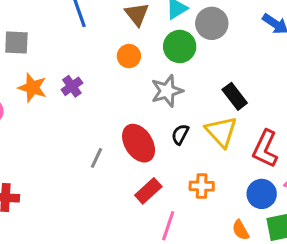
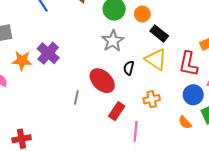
orange circle: (129, 56) -> (142, 14), moved
purple cross: (72, 86) -> (48, 53), size x1.5

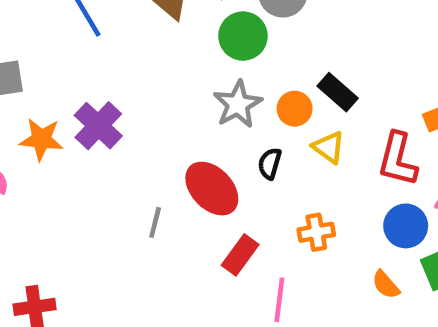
orange circle: (142, 14) -> (295, 109), moved
yellow triangle: (156, 59) -> (329, 147), size x0.7

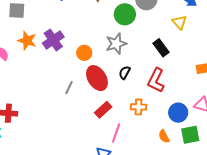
orange circle: (295, 109) -> (84, 53), moved
yellow triangle: (329, 147) -> (179, 22), moved
red L-shape: (398, 159) -> (156, 80), moved

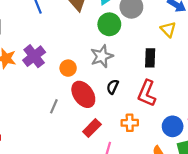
black rectangle: (161, 48) -> (150, 58), turned 42

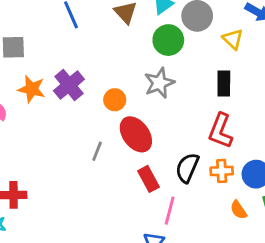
yellow triangle: (168, 29) -> (233, 39), moved
black semicircle: (113, 87) -> (187, 168), moved, size x1.5
orange cross: (130, 123) -> (222, 171), moved
red rectangle: (92, 128) -> (148, 179), turned -72

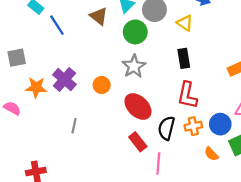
red ellipse: (136, 134) -> (138, 106), moved
gray line: (97, 151) -> (74, 126), moved

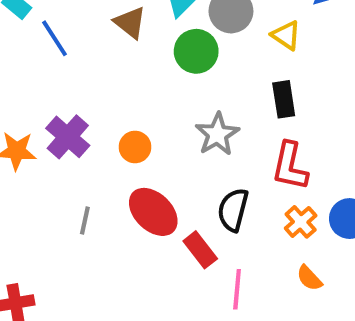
gray star: (134, 66) -> (217, 134), moved
red ellipse: (138, 106) -> (153, 212), moved
orange cross: (193, 126) -> (301, 222), turned -30
black semicircle: (166, 128) -> (233, 210), moved
orange semicircle: (211, 154) -> (309, 278), moved

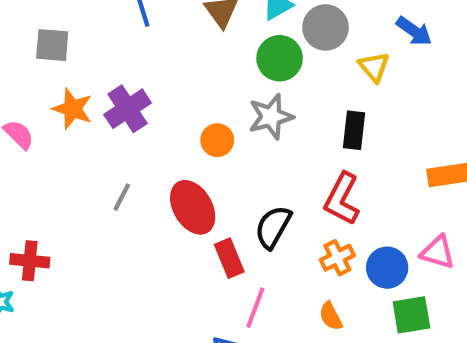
gray star: (217, 134) -> (271, 117), moved
orange circle: (135, 147) -> (217, 140), moved

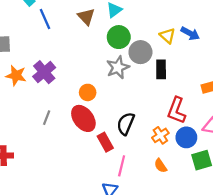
gray circle: (325, 27) -> (140, 52), moved
blue arrow: (414, 31) -> (190, 33), moved
orange circle: (217, 140) -> (88, 92), moved
red L-shape: (342, 199) -> (176, 110), moved

